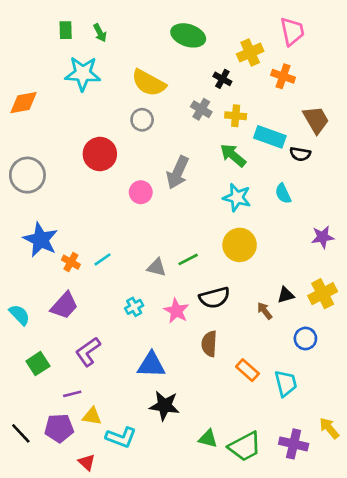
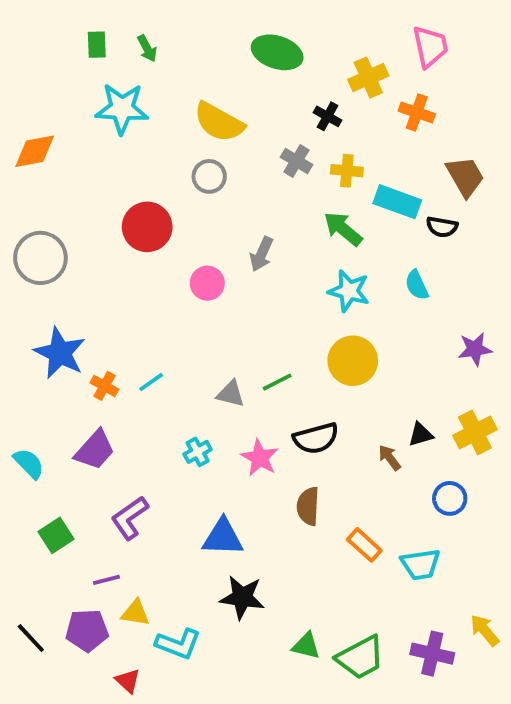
gray arrow: (178, 172) -> (262, 254), size x0.7
cyan trapezoid: (286, 383) -> (421, 564), turned 96

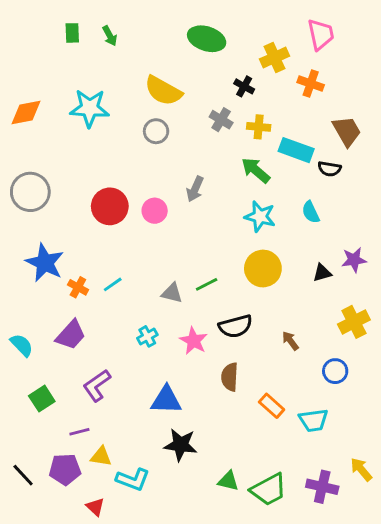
cyan star: (122, 109) -> (90, 108), moved
red circle: (147, 227) -> (110, 206), moved
black triangle: (421, 434) -> (322, 273), moved

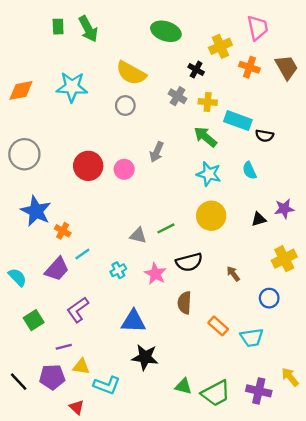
green arrow: (110, 36) -> (88, 29), size x1.6
brown trapezoid: (347, 131) -> (287, 67), moved
cyan line: (113, 284) -> (82, 254), moved

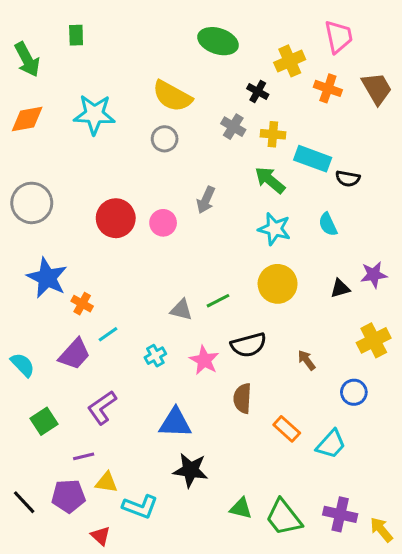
green arrow: (88, 29) -> (27, 59), moved
cyan trapezoid: (252, 338) -> (331, 444), turned -40
yellow arrow: (290, 377) -> (381, 530), moved
green trapezoid: (216, 393) -> (284, 517), turned 80

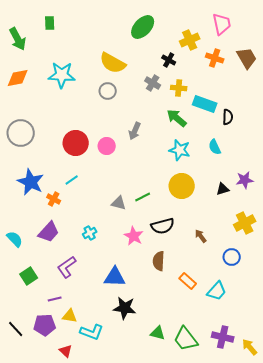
green ellipse: (218, 41) -> (143, 27), turned -65
black semicircle: (348, 179) -> (228, 117), turned -98
cyan line: (108, 334) -> (72, 180), moved
cyan cross: (155, 356) -> (90, 233), moved

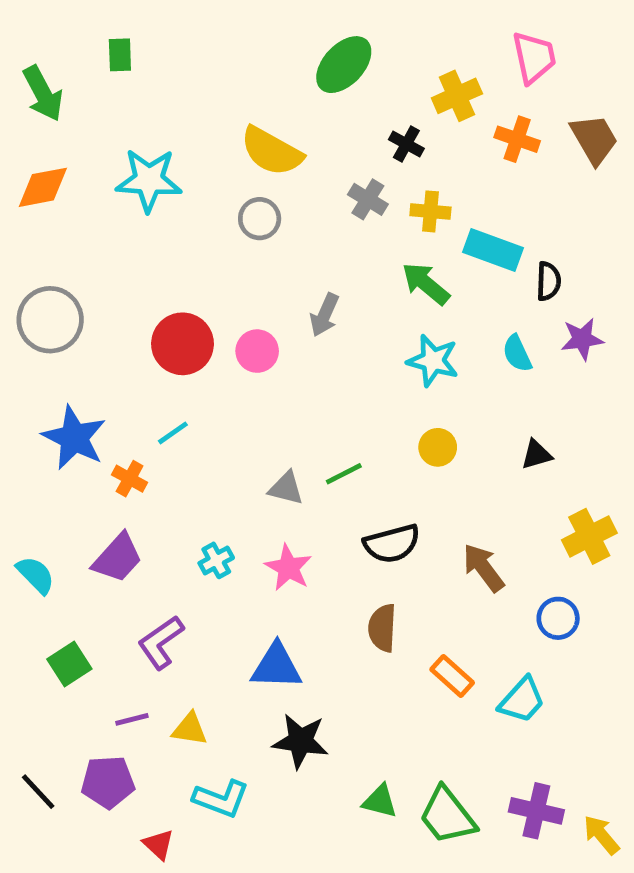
purple star: (245, 180) -> (582, 339), moved
yellow circle: (182, 186) -> (438, 447), size x0.6
pink star: (134, 236) -> (288, 568), moved
brown arrow: (201, 236) -> (483, 568), size x1.5
yellow triangle: (70, 316) -> (190, 729), moved

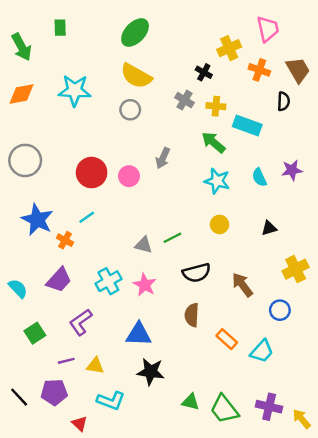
green ellipse: (344, 65) -> (135, 32), moved
black semicircle: (548, 281) -> (283, 101), moved
cyan cross: (216, 560) -> (108, 281), size x1.5

